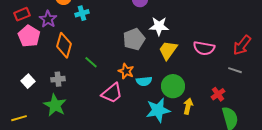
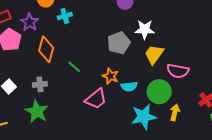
pink semicircle: (204, 48) -> (178, 71), moved

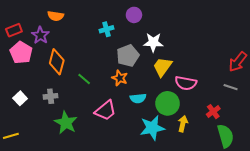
cyan cross: (65, 16) -> (106, 29), moved
orange star: (110, 76) -> (120, 78), moved
green star: (37, 111) -> (66, 123), moved

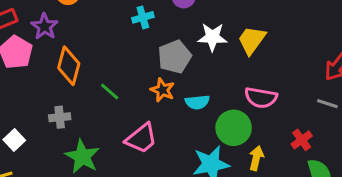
yellow trapezoid: (162, 67) -> (252, 40), moved
white square: (20, 98) -> (14, 140), moved
cyan semicircle: (138, 98) -> (197, 102), moved

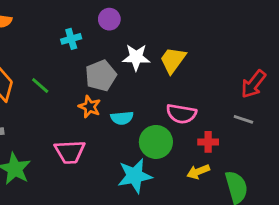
green line: (110, 92) -> (40, 85), moved
pink trapezoid: (141, 138) -> (70, 152), turned 36
red cross: (302, 140) -> (208, 142), moved, turned 36
yellow arrow: (256, 158) -> (198, 172), moved, turned -125

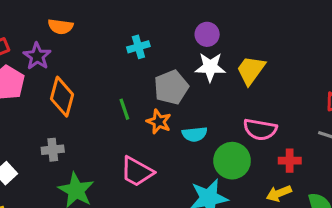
purple circle: (109, 19) -> (207, 34), moved
green line: (40, 85) -> (124, 109), moved, turned 30
pink trapezoid: (70, 152) -> (137, 172), turned 32

